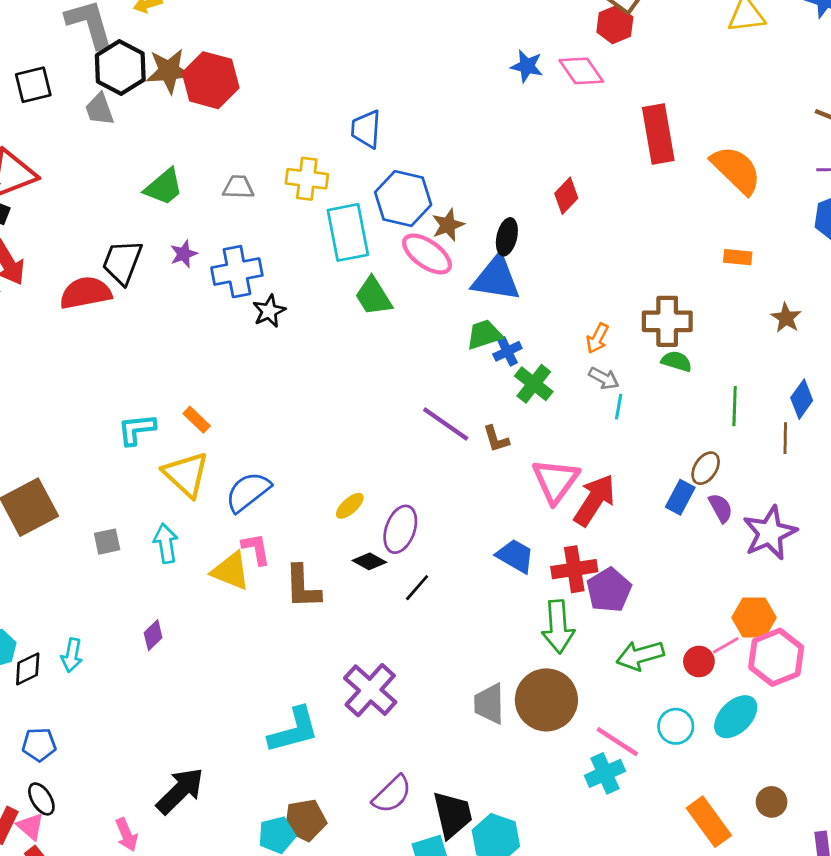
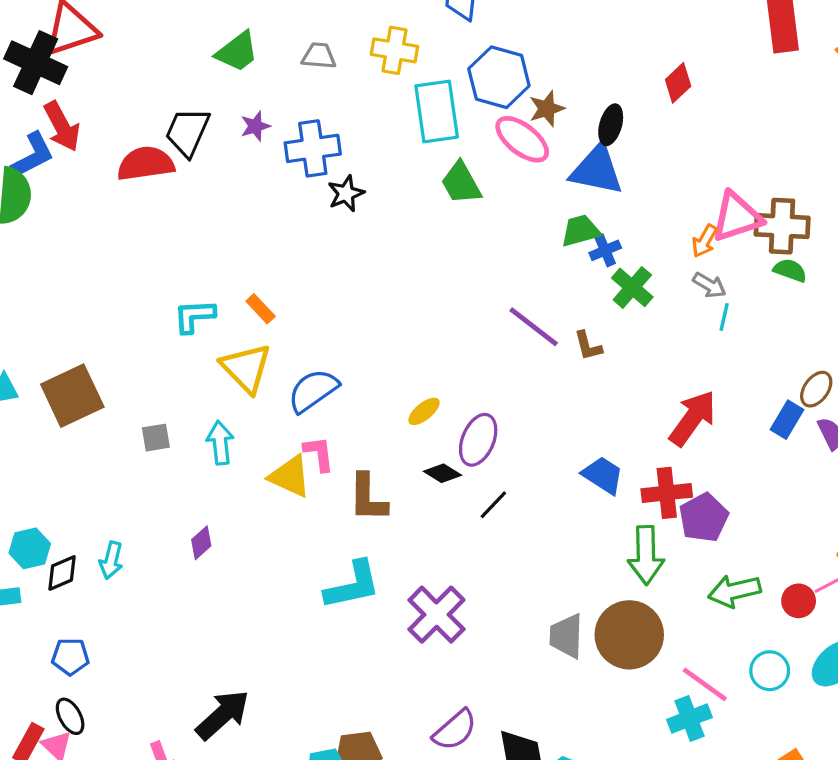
pink triangle: (555, 481) -> (737, 217), moved, turned 33
cyan L-shape: (294, 730) -> (353, 585), moved

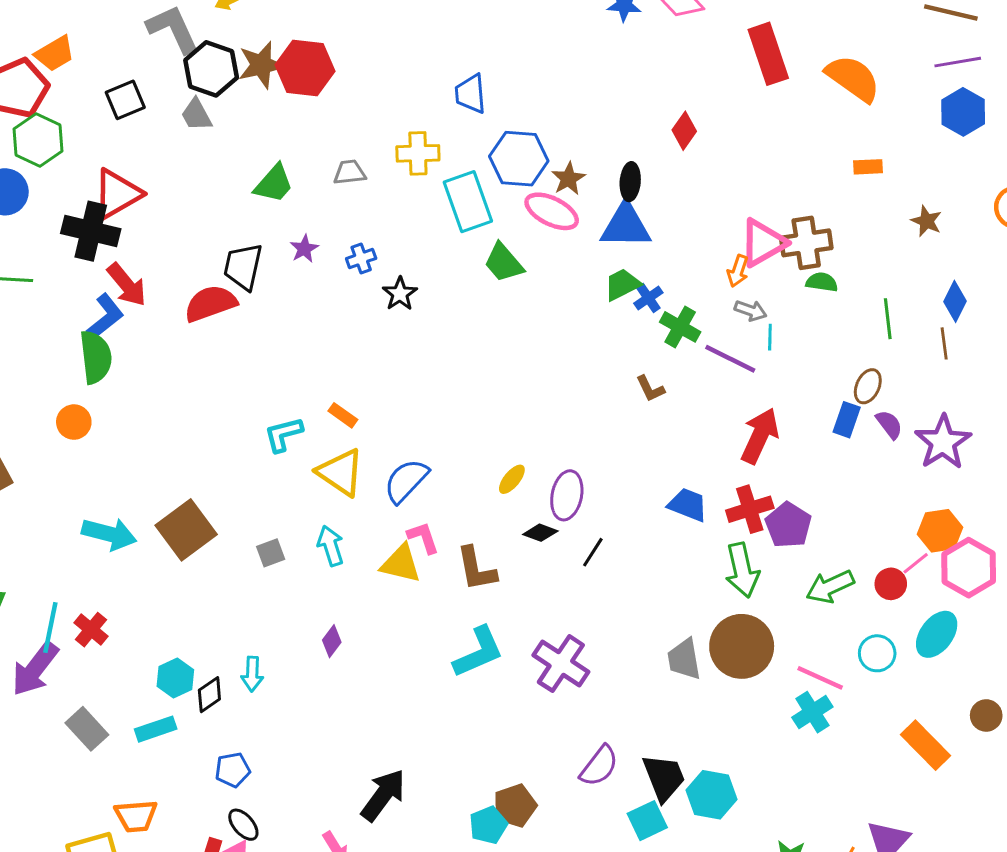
blue cross: (313, 148) -> (361, 258), size x0.6
purple line: (534, 327) -> (730, 359), moved

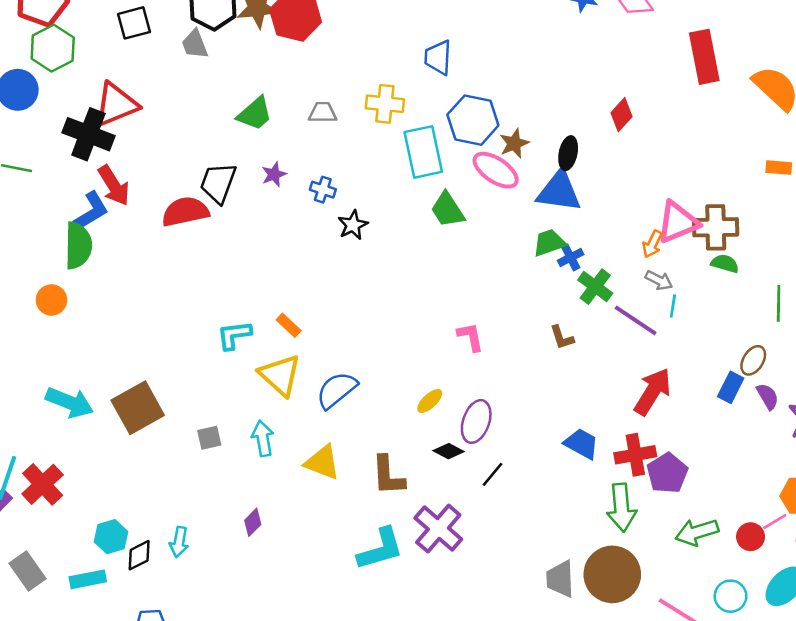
blue cross: (361, 258) -> (323, 190), turned 30
pink L-shape: (423, 538) -> (470, 337), moved
red cross: (91, 630) -> (43, 484), size x1.4
purple cross: (561, 664) -> (438, 529), moved

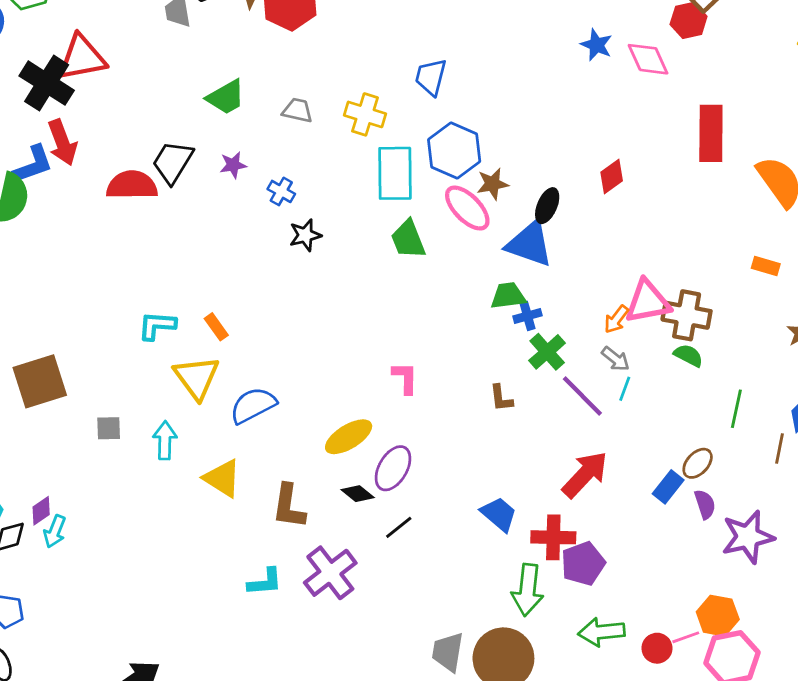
yellow ellipse: (430, 401) -> (349, 437), size x1.6
purple diamond: (253, 522) -> (41, 511), moved
cyan L-shape: (380, 549) -> (265, 582), size x0.7

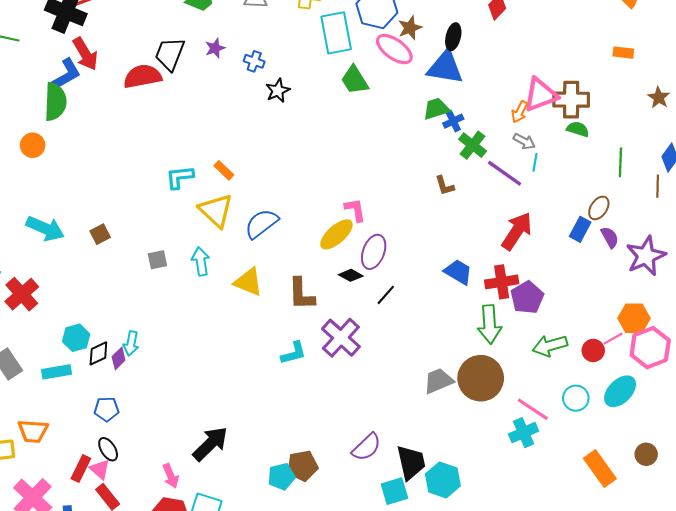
pink L-shape: (405, 378) -> (355, 210), moved
brown square: (40, 381) -> (100, 234), size x0.5
purple diamond: (41, 511) -> (119, 358), moved
gray trapezoid: (448, 652) -> (438, 381), turned 68

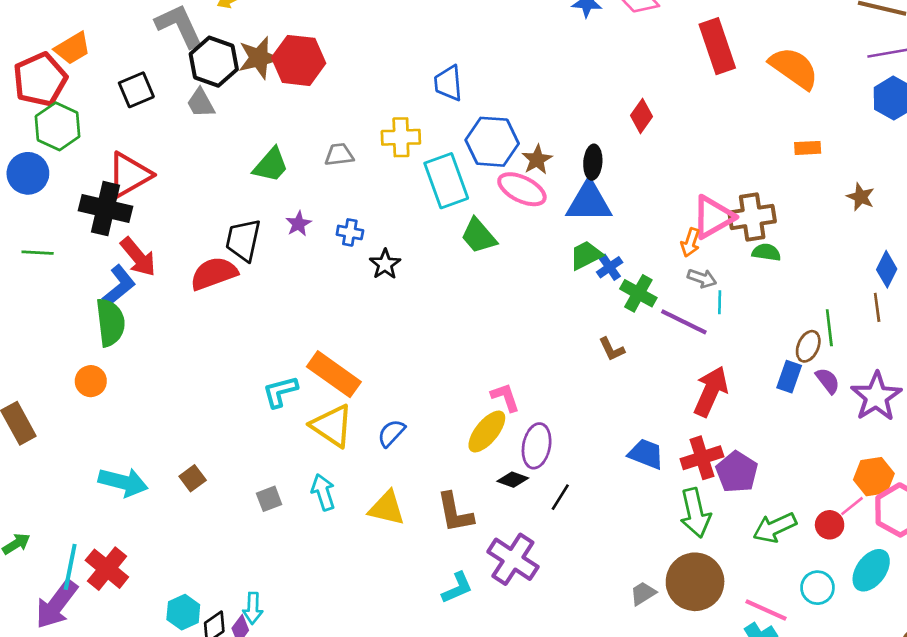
green line: (620, 162) -> (829, 328), moved
orange rectangle: (224, 170) -> (334, 374), size x2.0
blue semicircle: (261, 224) -> (391, 433), size x0.7
gray trapezoid: (438, 381) -> (643, 593), size x0.7

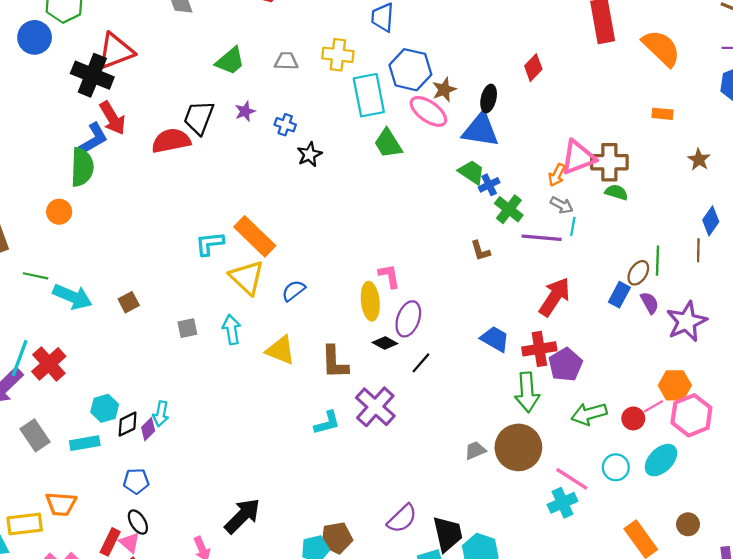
green line: (38, 253) -> (35, 276), moved
green trapezoid: (586, 255) -> (472, 172), turned 52
purple line: (684, 322) -> (542, 238), turned -30
yellow ellipse: (487, 431) -> (370, 301), turned -54

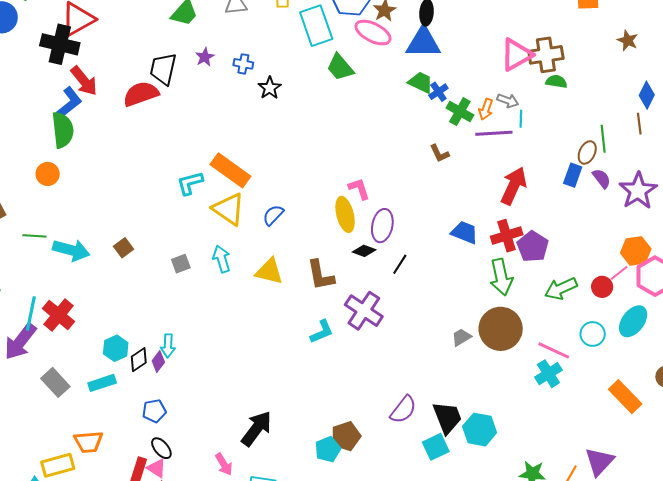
orange arrow: (557, 175) -> (486, 109), moved

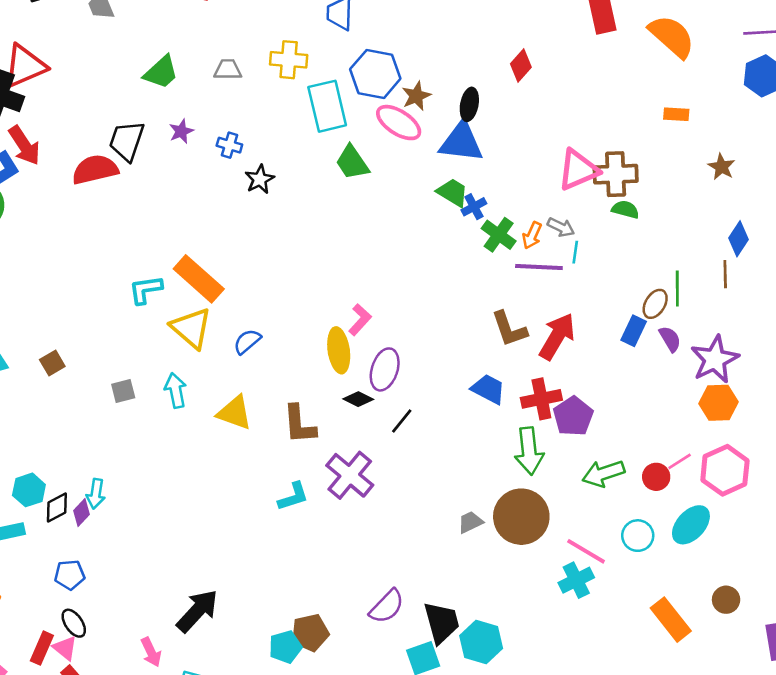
brown L-shape: (439, 153) -> (509, 329), moved, size x1.5
pink L-shape: (359, 189) -> (360, 320), turned 55
orange hexagon: (636, 251) -> (719, 403), moved

